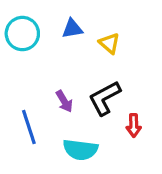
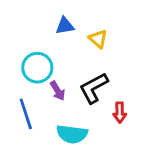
cyan circle: (22, 34) -> (37, 68), moved

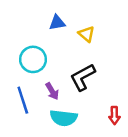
purple arrow: (58, 91) -> (52, 91), moved
red arrow: (120, 112) -> (114, 115), moved

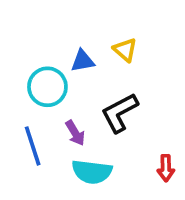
blue triangle: (57, 23) -> (83, 61), moved

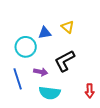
purple arrow: (75, 133) -> (41, 72), turned -48

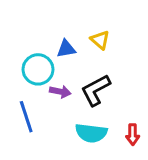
purple arrow: (41, 72) -> (60, 92), moved
cyan semicircle: (50, 93) -> (91, 133), moved

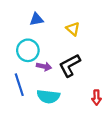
blue triangle: (66, 49) -> (36, 19), moved
cyan semicircle: (91, 133) -> (48, 96), moved

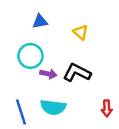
black L-shape: (70, 65) -> (77, 73), turned 55
blue line: (19, 85) -> (21, 112), moved

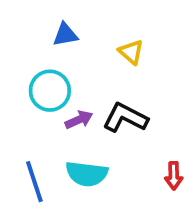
purple arrow: (48, 74) -> (79, 120), turned -35

